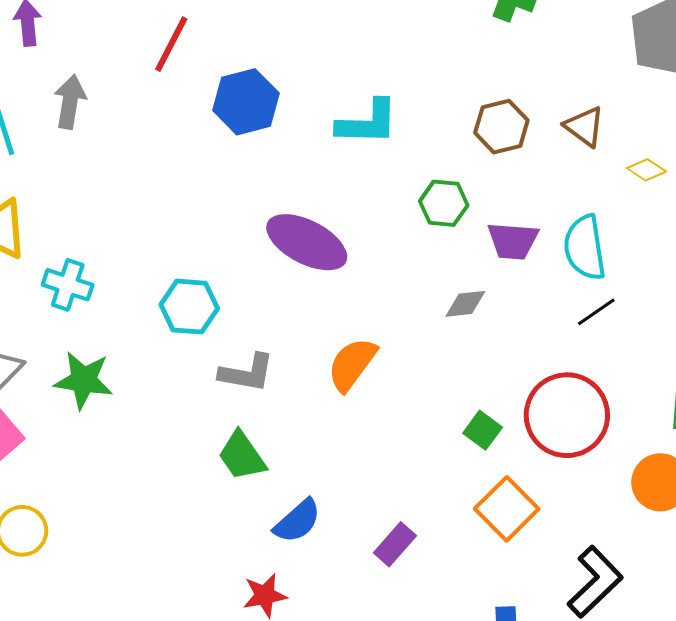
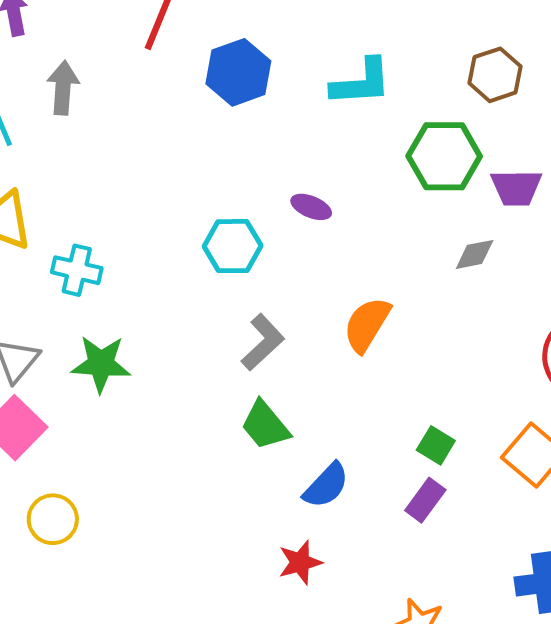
green hexagon: (444, 203) -> (444, 156), size x1.5
purple ellipse: (307, 242) -> (311, 207), size x0.5
cyan hexagon: (189, 307) -> (233, 246), moved
gray L-shape: (247, 373) -> (263, 342), turned -48
green square: (483, 430) -> (436, 445), moved

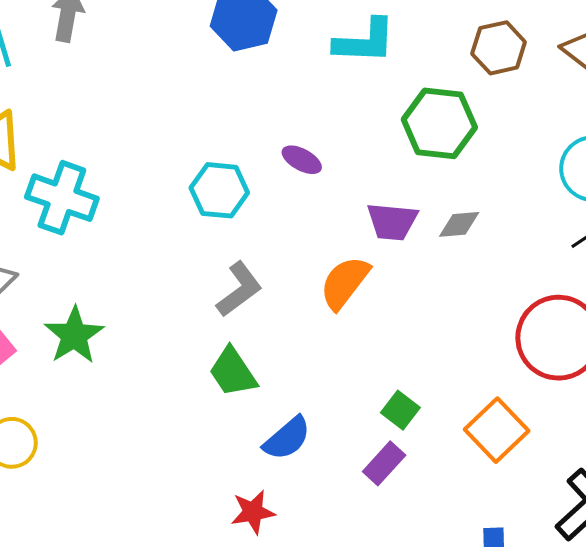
purple trapezoid: (516, 188) -> (392, 222), moved
cyan cross: (77, 270) -> (62, 198), size x1.4
green star: (101, 364) -> (74, 335), moved, turned 30

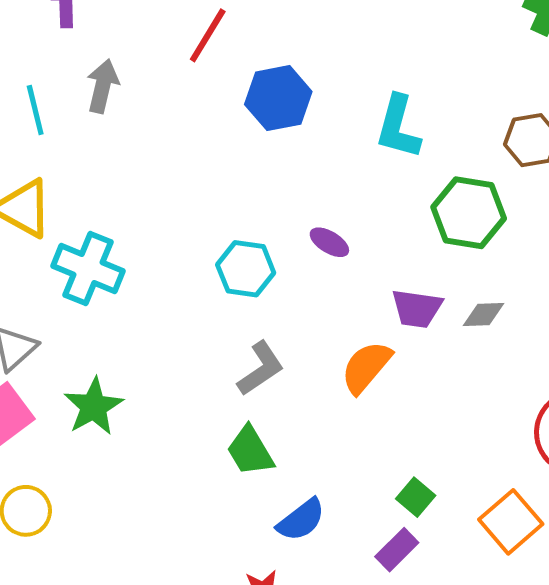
cyan L-shape: (365, 41) -> (398, 127), turned 100

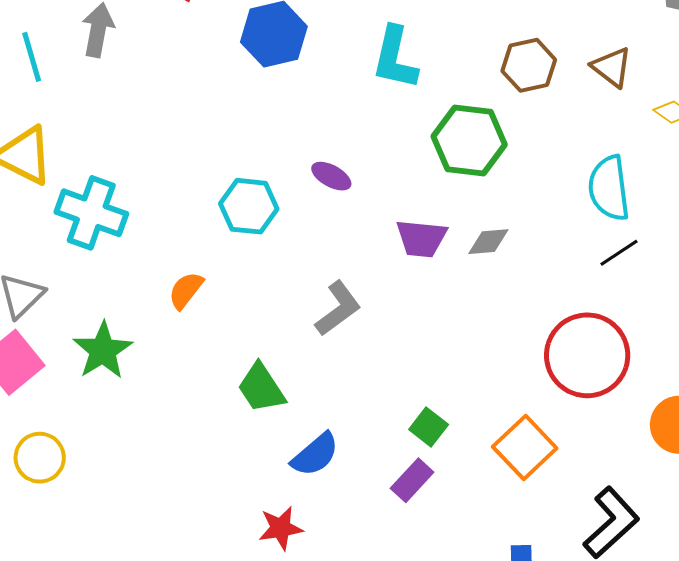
orange semicircle: (366, 367) -> (186, 290), moved, size x0.7
gray L-shape: (261, 369) -> (338, 309), moved

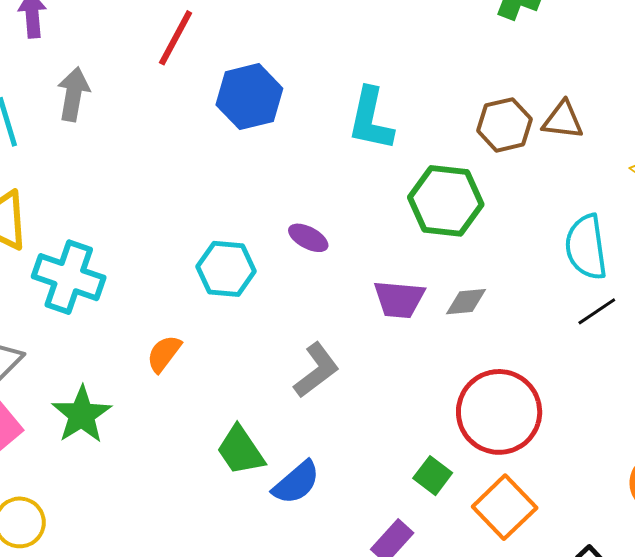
brown triangle: (612, 67) -> (563, 120), moved, turned -30
red circle: (587, 355) -> (499, 412), moved
green square: (429, 427) -> (433, 476), moved
blue semicircle: (315, 455) -> (296, 483), moved

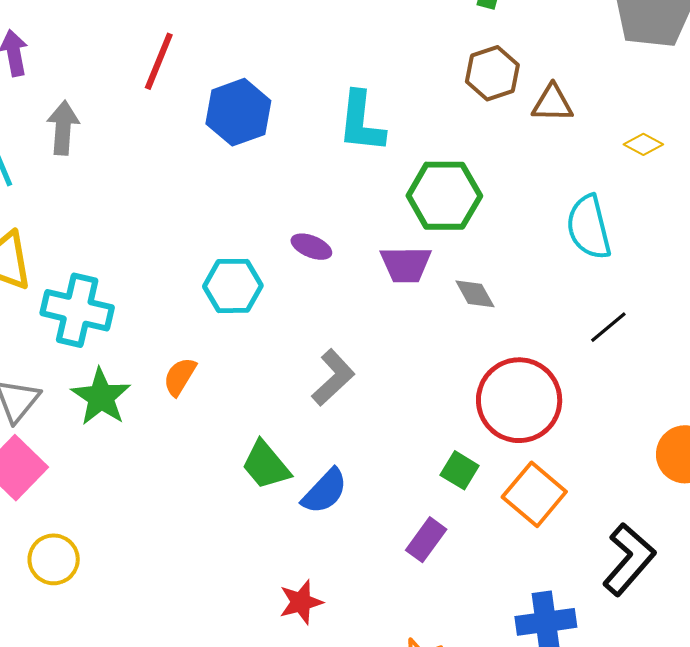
brown hexagon: (505, 125) -> (492, 73), moved
purple trapezoid: (399, 299) -> (406, 264), moved
gray diamond: (466, 302) -> (475, 294), turned 72
black line: (597, 311) -> (608, 327), moved
green star: (82, 415) -> (101, 397), moved

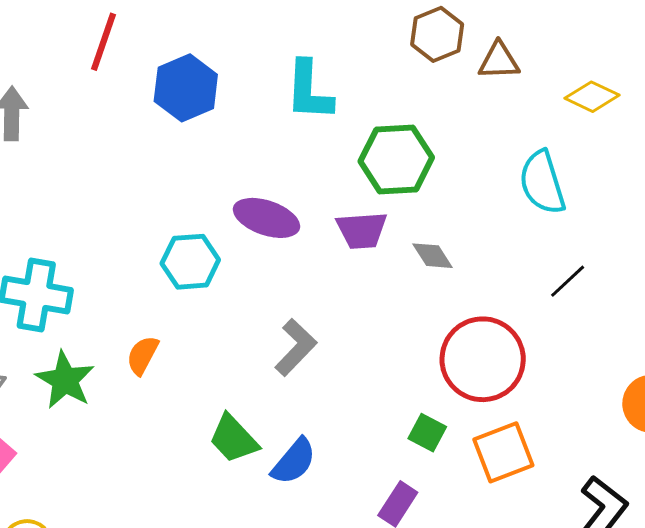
yellow diamond: (643, 144) -> (592, 97), size x1.4
purple ellipse: (311, 247) -> (266, 218), size x1.6
orange square: (534, 494) -> (503, 452), turned 32

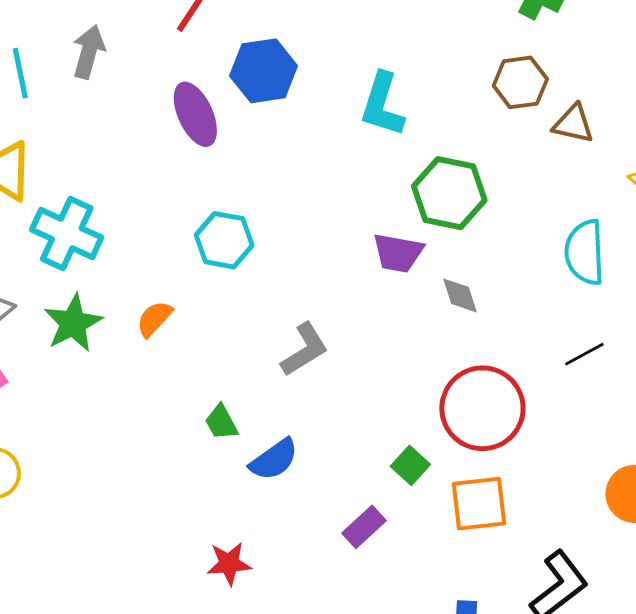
purple ellipse: (266, 218) -> (195, 114), moved, turned 32
green trapezoid: (234, 439) -> (221, 422), size x0.7

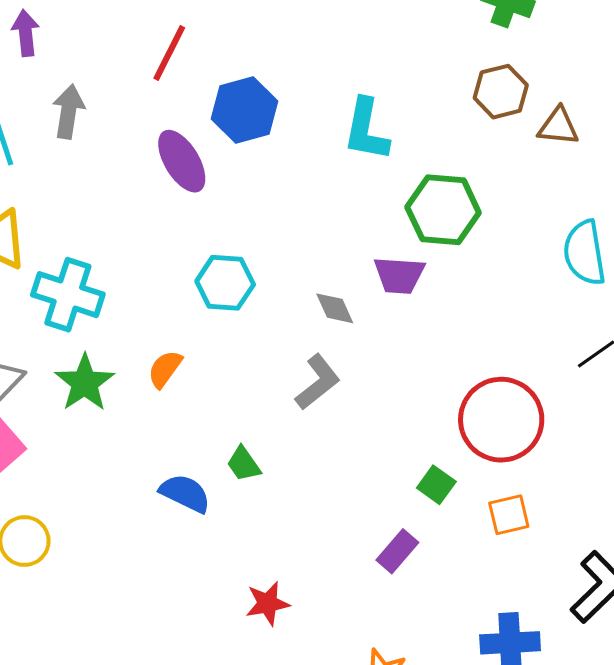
gray diamond: (460, 295) -> (335, 308), moved
blue semicircle: (274, 460) -> (185, 493), moved, turned -112
orange square: (479, 504) -> (509, 515), size x0.7

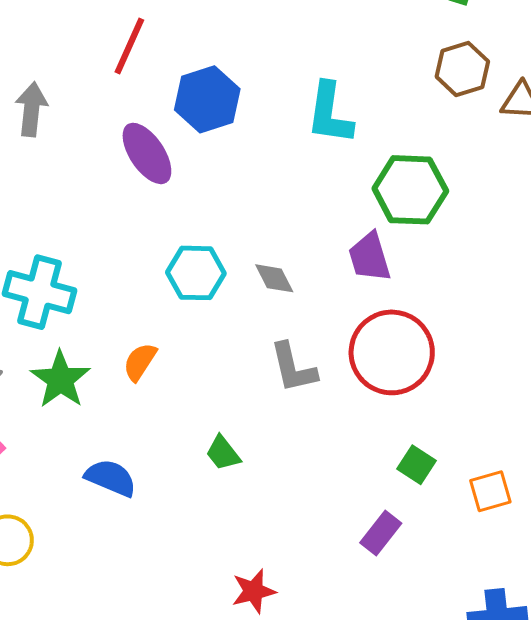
purple trapezoid: (399, 275) -> (370, 257), turned 72
gray diamond: (335, 308) -> (274, 278), moved
gray L-shape: (318, 382) -> (293, 368), turned 118
red circle: (501, 420) -> (392, 352), moved
blue semicircle: (185, 493) -> (111, 478), moved

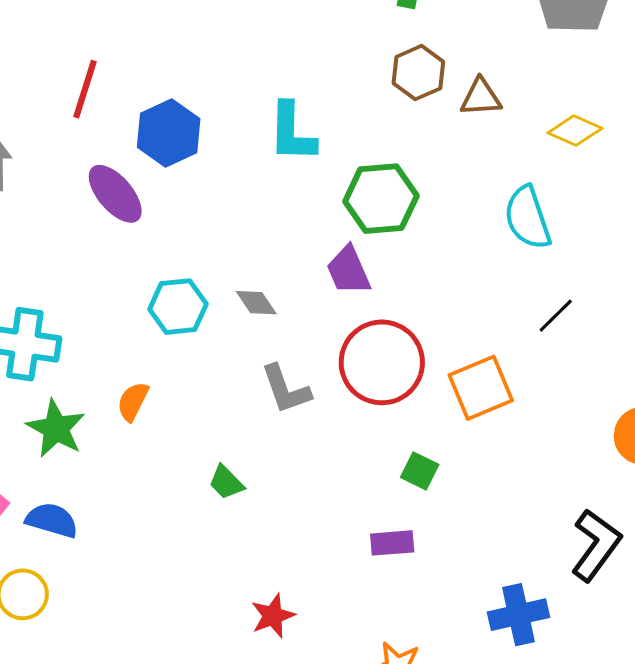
blue semicircle: (111, 478) -> (52, 520), moved
orange square: (490, 491) -> (481, 388), moved, size x1.5
purple rectangle: (381, 533) -> (392, 543), turned 54

